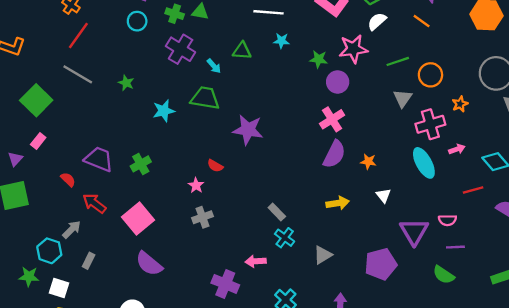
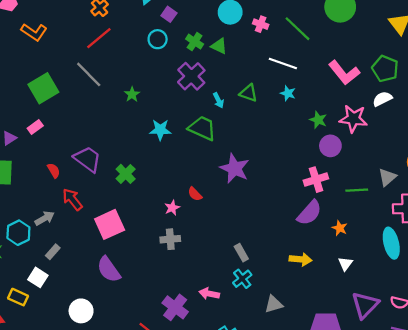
green line: (398, 61) -> (357, 190), moved
green cross: (141, 164) -> (126, 174), turned -30
white square: (59, 288) -> (38, 277), moved

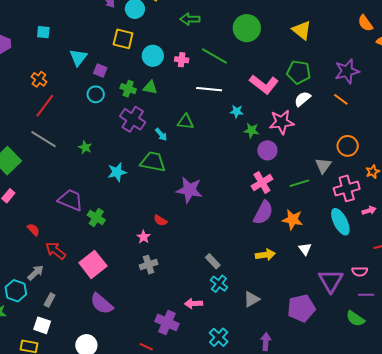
cyan star: (288, 93) -> (237, 111), moved
purple trapezoid: (88, 159) -> (71, 200), moved
orange star: (340, 228) -> (293, 220), size x1.5

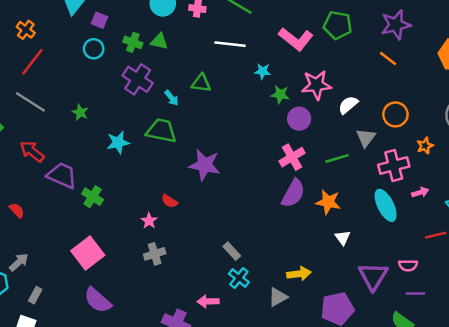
white semicircle: (302, 99) -> (348, 105), moved
red arrow: (56, 251) -> (32, 151), moved
yellow arrow: (265, 255) -> (299, 274), moved

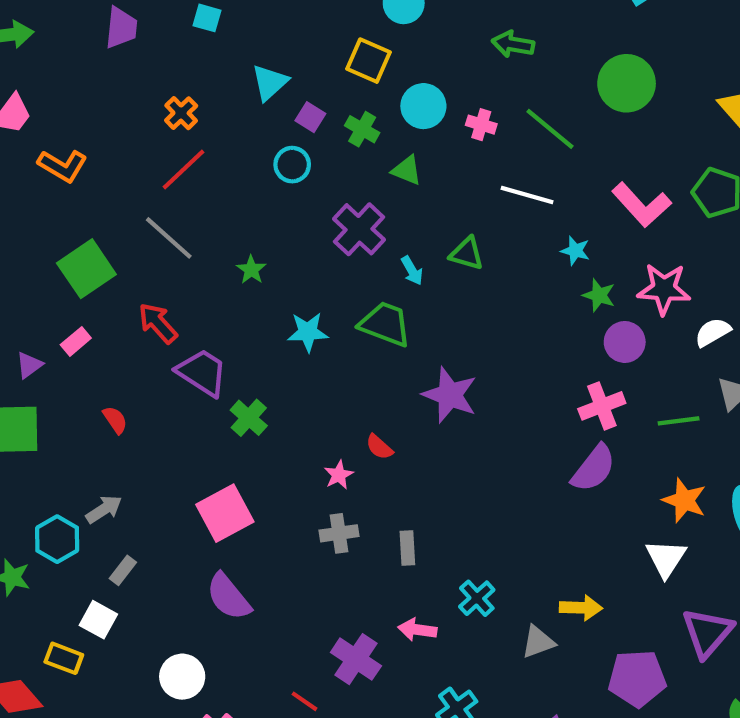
green cross: (133, 42) -> (362, 129), moved
orange star: (328, 202) -> (684, 500), moved
white triangle: (343, 238) -> (666, 558), size x1.5
gray rectangle: (232, 251) -> (407, 548), moved, turned 30

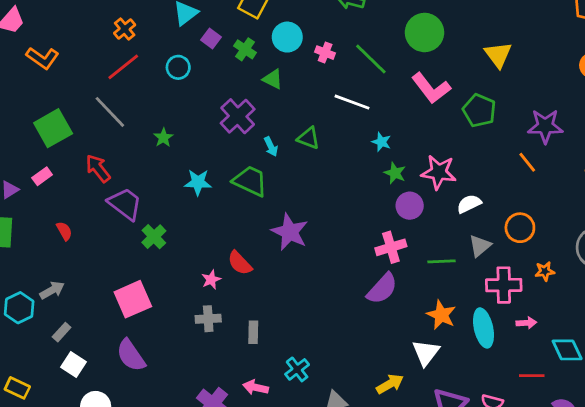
cyan circle: (292, 165) -> (178, 67), moved
pink L-shape: (642, 205) -> (431, 88), moved
red semicircle: (379, 447) -> (240, 263), size x1.4
yellow arrow: (581, 608) -> (390, 384), moved, turned -36
white square: (98, 620) -> (73, 364), moved

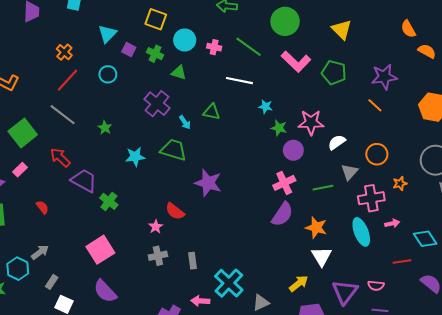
orange star: (441, 315) -> (316, 228), moved
cyan cross: (297, 369) -> (229, 283), size x1.6

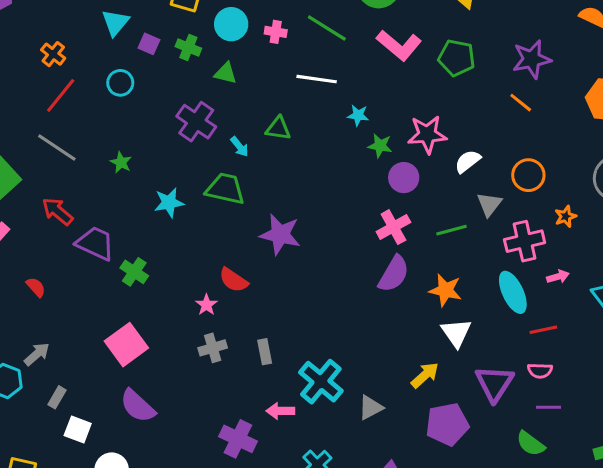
red line: (402, 262) -> (543, 330), moved

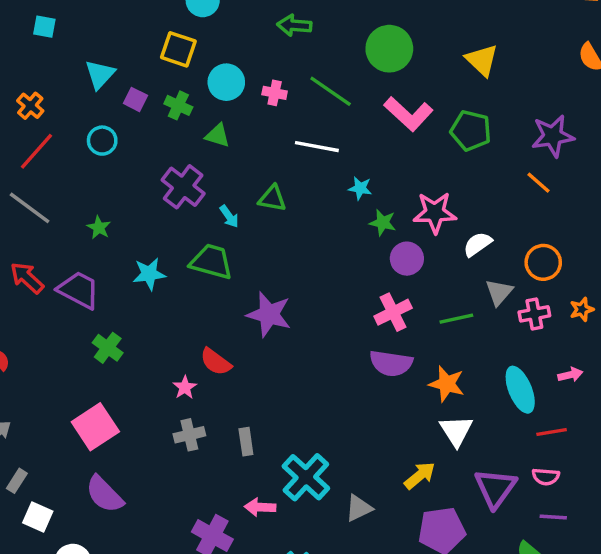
pink cross: (525, 241) -> (534, 314), moved, size x0.7
purple trapezoid: (95, 243) -> (79, 290), moved
purple semicircle: (394, 274) -> (391, 363), turned 66

